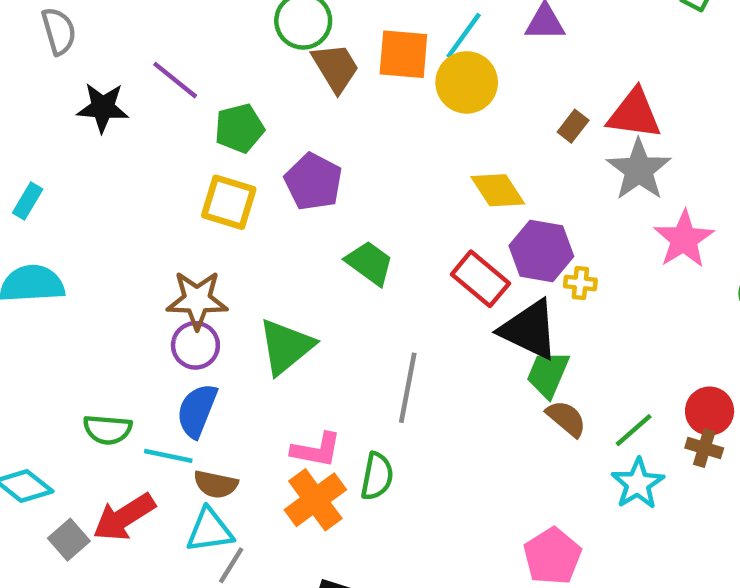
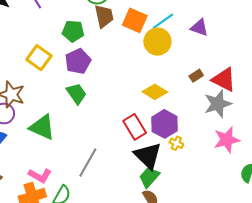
green pentagon: (239, 128) -> (73, 31), moved
yellow diamond: (498, 190) -> (155, 92), turned -45
green trapezoid: (369, 263) -> (76, 94), moved
green triangle: (286, 346) -> (42, 127), turned 44

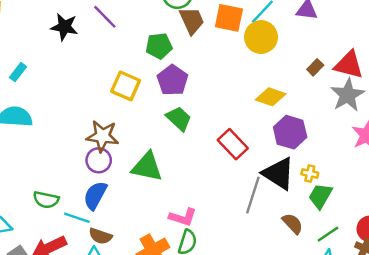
red rectangle: (135, 127) -> (233, 144), moved
yellow cross: (176, 143) -> (310, 173), moved
gray line: (88, 162) -> (253, 195), moved
pink L-shape: (40, 176) -> (183, 217), moved
green trapezoid: (149, 177) -> (320, 196), moved

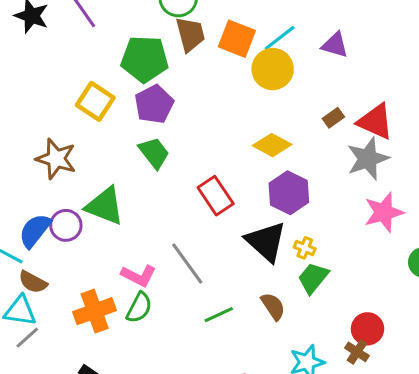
green pentagon: (159, 46) -> (145, 59), size x1.4
purple circle: (99, 160) -> (66, 225), moved
gray line: (253, 195) -> (187, 264), moved, turned -63
green line: (328, 234) -> (219, 315), moved

